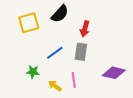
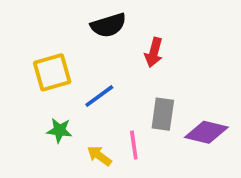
black semicircle: (60, 14) -> (108, 25), turned 30
yellow square: (29, 23) -> (52, 72), moved
gray rectangle: (81, 52) -> (163, 114), moved

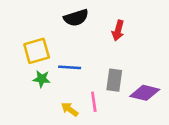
red arrow: (154, 52) -> (118, 30), moved
blue line: (99, 96) -> (70, 67), turned 40
green star: (59, 130) -> (42, 79), moved

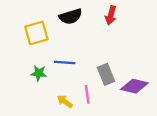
red arrow: (118, 30) -> (111, 15), moved
yellow square: (37, 51) -> (36, 33), moved
gray rectangle: (114, 80) -> (106, 74), turned -30

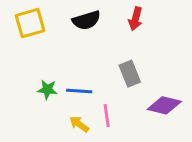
yellow square: (36, 33) -> (30, 23), moved
blue line: (65, 63) -> (79, 91), moved
gray rectangle: (106, 74) -> (130, 74), moved

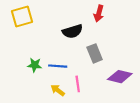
black semicircle: (86, 20) -> (72, 31), moved

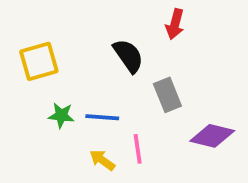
yellow square: (22, 17) -> (39, 61), moved
black semicircle: (72, 31) -> (128, 56), turned -108

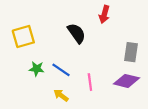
gray rectangle: (167, 95) -> (131, 52), moved, turned 30
blue line: (102, 117) -> (61, 70), turned 30
pink line: (138, 149) -> (90, 82), moved

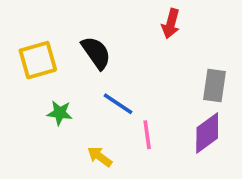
black semicircle: (77, 33) -> (96, 53), moved
blue line: (61, 70) -> (118, 104), moved
purple diamond: (127, 81) -> (207, 133), turned -50

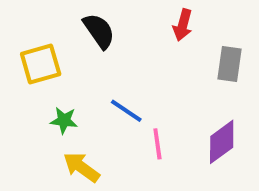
black semicircle: (96, 53) -> (99, 31), moved
gray rectangle: (215, 86) -> (230, 64), moved
yellow arrow: (100, 157) -> (81, 167), moved, size x1.4

